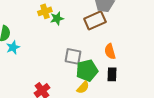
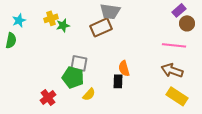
cyan star: (13, 47) -> (19, 20), moved
orange semicircle: (110, 51) -> (124, 68), moved
green pentagon: (87, 70) -> (73, 77), moved, turned 30

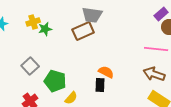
gray square: (79, 63) -> (30, 66), moved, turned 36
orange semicircle: (124, 68) -> (106, 72), turned 133

